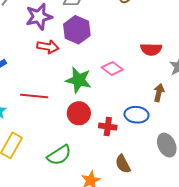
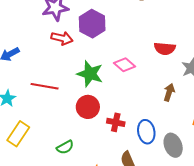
blue ellipse: (137, 115) -> (146, 132), moved, turned 70
green semicircle: (59, 155) -> (65, 147), size x0.7

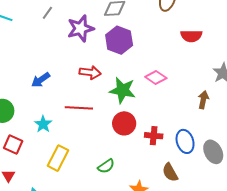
red arrow: (62, 38) -> (90, 72), moved
red semicircle: (165, 49) -> (191, 36), moved

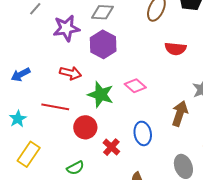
brown arrow: (203, 100) -> (180, 114), size x1.4
red circle: (124, 123) -> (85, 127), moved
red cross: (154, 136) -> (111, 147), moved, turned 30
blue ellipse: (185, 141) -> (143, 133), moved

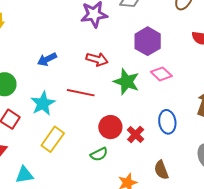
purple hexagon: (103, 44) -> (148, 41), moved
cyan star: (18, 119) -> (43, 103), size x1.4
red circle: (85, 127) -> (110, 127), moved

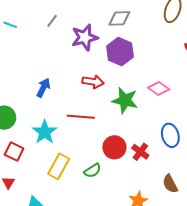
purple hexagon: (148, 41) -> (120, 52), moved
blue arrow: (47, 59) -> (43, 88), turned 150
green semicircle: (99, 154) -> (93, 171), moved

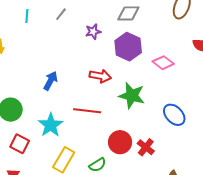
cyan line: (10, 25) -> (27, 16), moved, turned 72
purple star: (85, 37) -> (93, 32), size x0.6
pink diamond: (159, 89) -> (163, 63), moved
blue ellipse: (170, 135) -> (174, 115), moved, turned -30

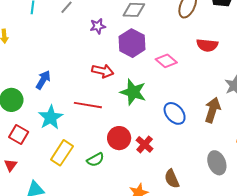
blue arrow: (51, 81) -> (43, 80), moved

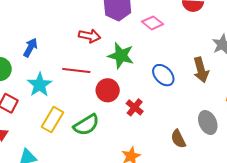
brown arrow: (212, 110) -> (201, 70), turned 150
red circle: (119, 138) -> (108, 90), moved
green semicircle: (95, 160) -> (86, 125), size x1.5
brown semicircle: (172, 179) -> (178, 139), moved

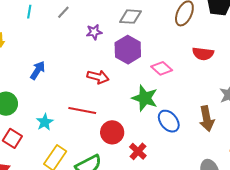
blue arrow: (30, 47) -> (38, 70), moved
green star: (121, 56) -> (145, 98), moved
cyan star: (40, 85) -> (45, 122), size x0.7

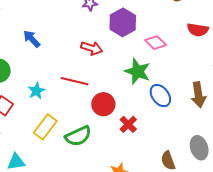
blue arrow: (38, 70) -> (32, 39), turned -78

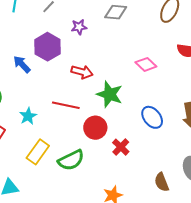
purple hexagon: (123, 22) -> (47, 47), moved
green star: (138, 71) -> (110, 94), moved

